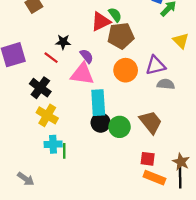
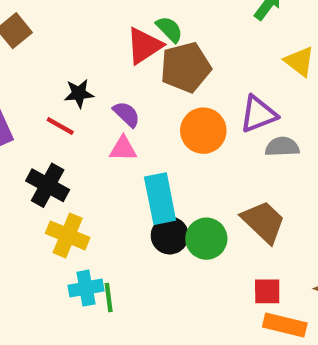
pink triangle: (82, 74) -> (123, 149), size x0.6

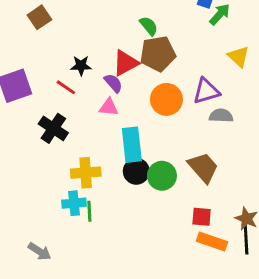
red triangle: (144, 46) -> (126, 63), moved
yellow cross: (68, 235) -> (86, 173), moved, turned -32

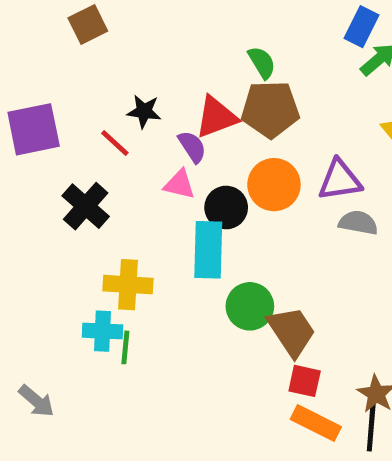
brown trapezoid: (203, 167) -> (292, 331), moved
black circle: (136, 171) -> (226, 207), moved

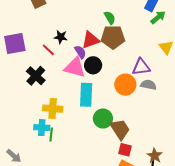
pink triangle: (179, 184) -> (75, 68), size x1.6
orange circle: (274, 185) -> (125, 85), moved
black circle: (226, 207) -> (93, 65), moved

